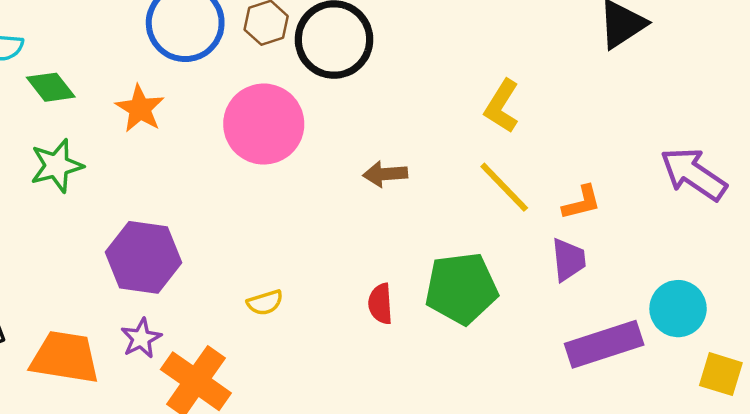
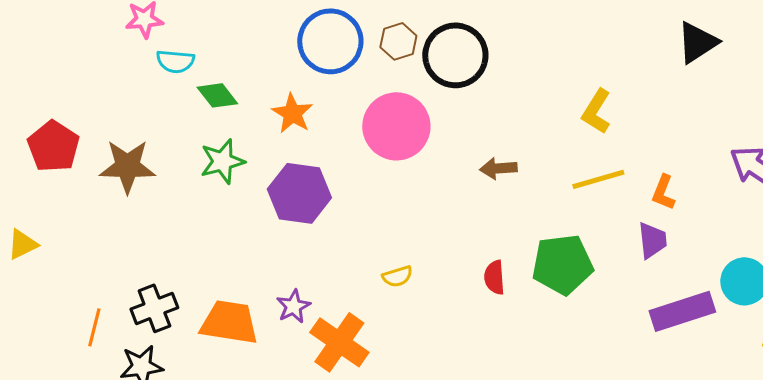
yellow line: (504, 187) -> (598, 179), turned -62
orange L-shape: (582, 203) -> (663, 192), turned 126
purple hexagon: (144, 257) -> (299, 193), moved

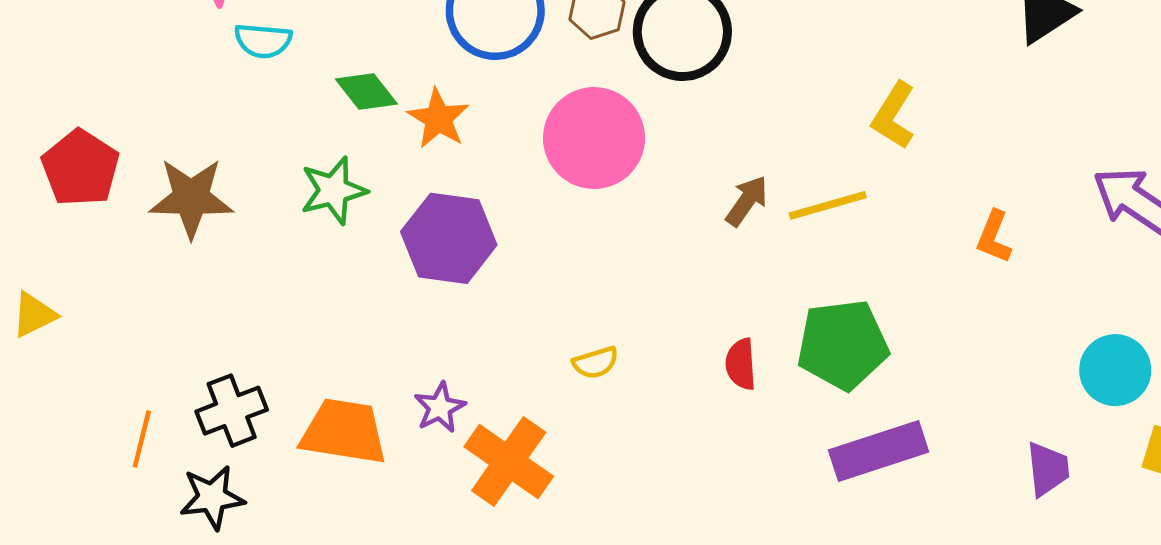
green diamond: (217, 95) -> (366, 92), moved
brown arrow: (498, 168) -> (747, 201), turned 129
yellow line: (598, 179) -> (828, 205), moved
purple trapezoid: (652, 240) -> (1048, 469), moved
purple rectangle: (682, 311) -> (879, 451), moved

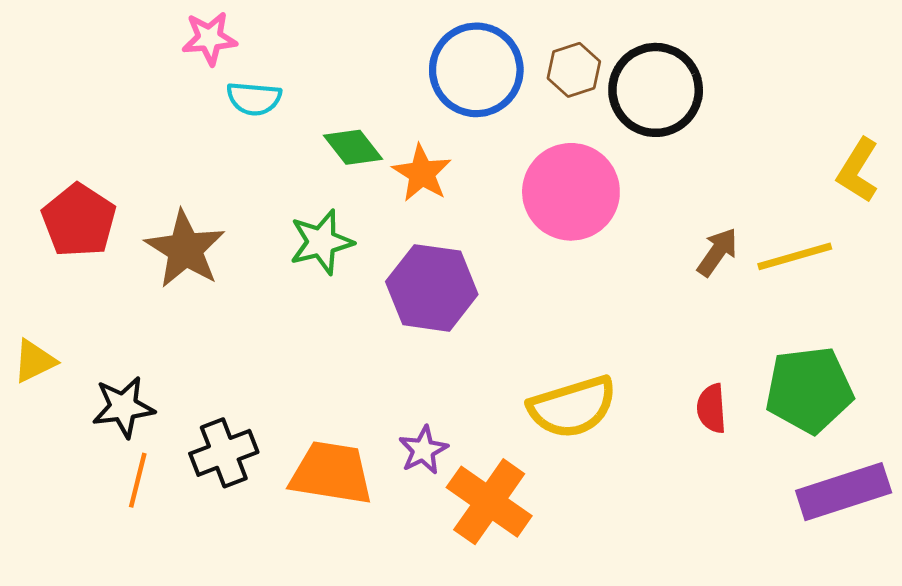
brown star: (191, 198) -> (185, 249), turned 30
yellow semicircle: (596, 363) -> (572, 407), size x2.0
black star: (212, 497) -> (123, 407), moved

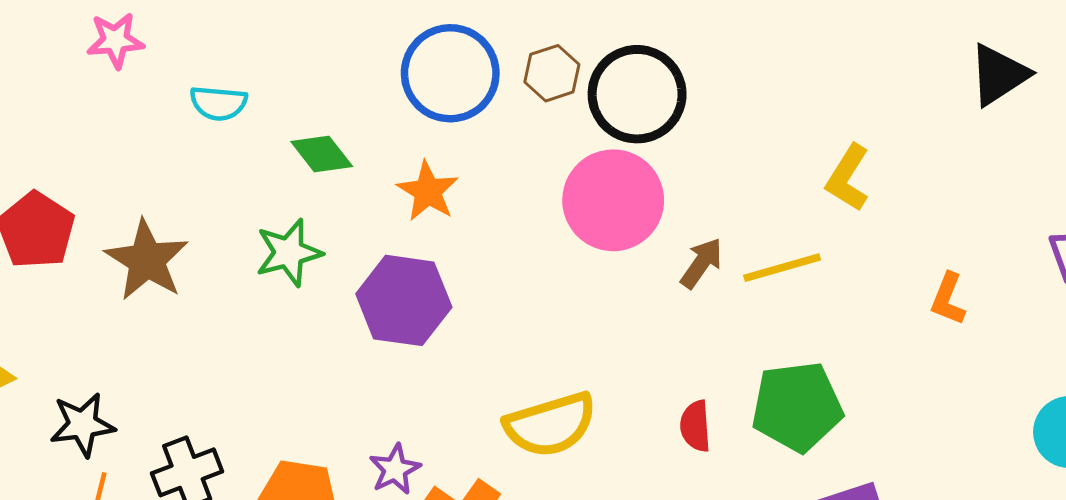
pink star: (209, 38) -> (115, 40), moved
orange star: (422, 173) -> (428, 191), moved
pink circle: (571, 192) -> (613, 200), moved

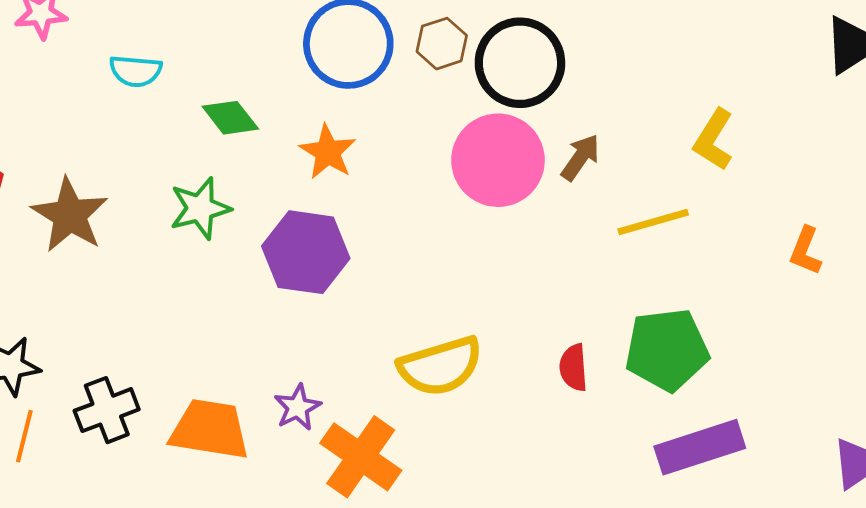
brown arrow: (701, 263) -> (580, 157), moved

